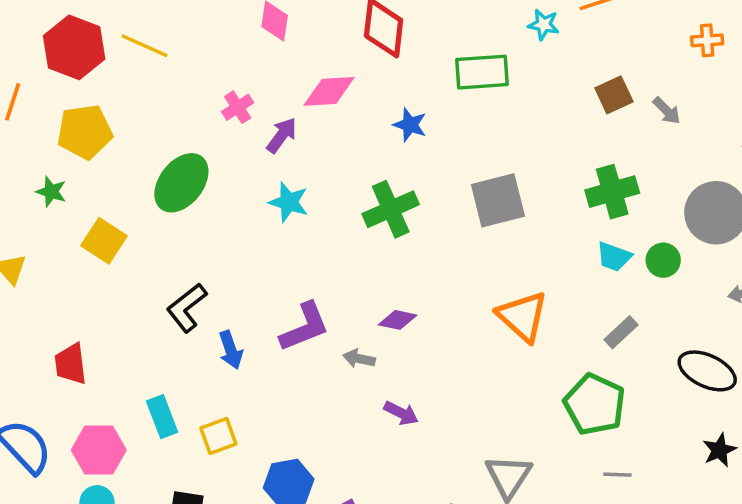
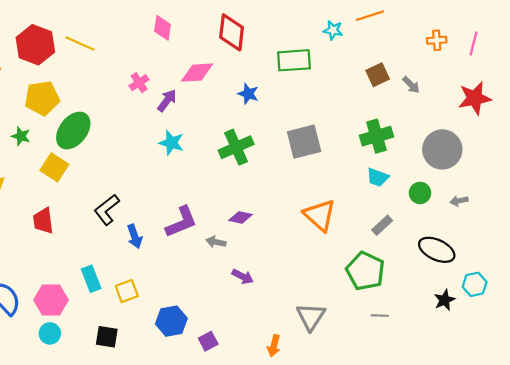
green ellipse: (181, 183) -> (73, 131), moved
green circle: (663, 260) -> (420, 193), moved
red trapezoid: (71, 364) -> (43, 221), moved

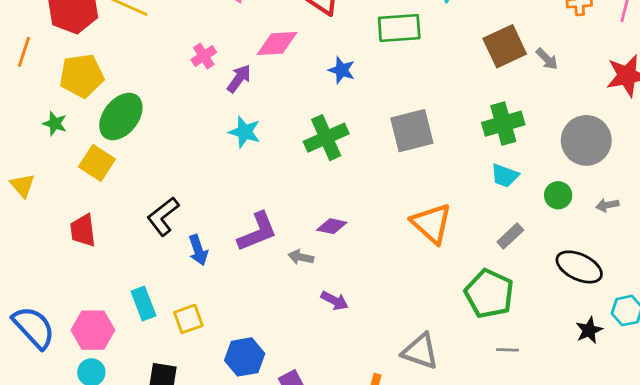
brown square: (378, 75) -> (505, 46), size x1.4
gray triangle: (311, 317) -> (420, 351), turned -44

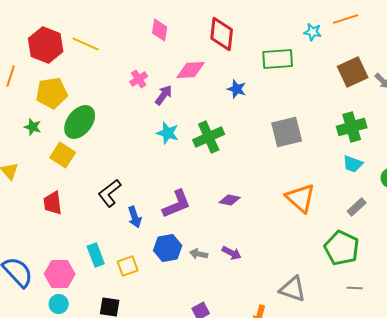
green cross: (326, 138) -> (209, 137), moved
gray arrow: (301, 257) -> (199, 254), moved
blue hexagon: (245, 357) -> (168, 248), moved

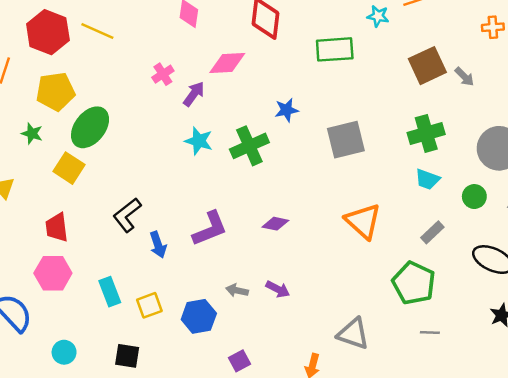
blue star: (237, 89) -> (287, 110), moved, turned -30
blue hexagon: (168, 248) -> (199, 316), moved
pink hexagon: (60, 274) -> (53, 273), moved

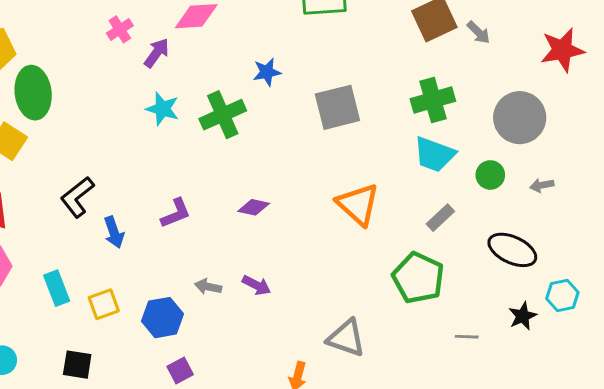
green ellipse: (90, 127) -> (33, 93), turned -45
cyan trapezoid: (427, 179) -> (434, 154), size x1.4
purple L-shape: (210, 229) -> (176, 213), size x0.7
gray line: (430, 332) -> (467, 337), moved
purple square: (240, 361) -> (180, 370), moved

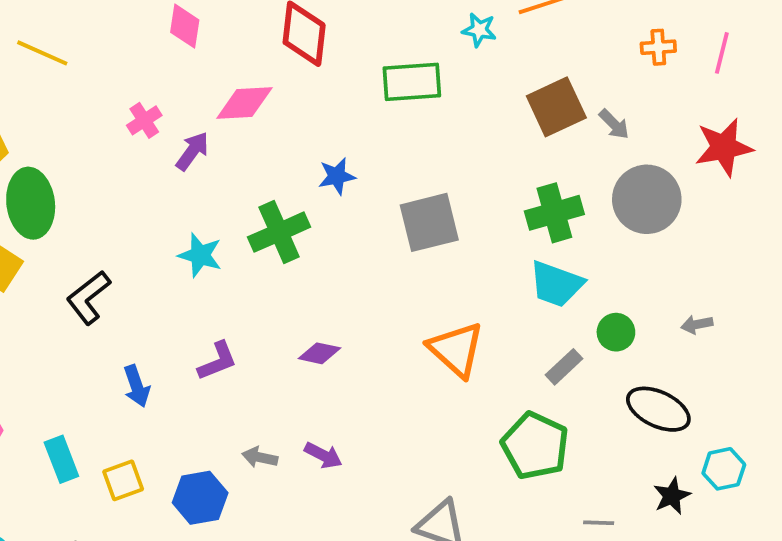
cyan star: (162, 109) -> (200, 255), moved
gray circle: (520, 118) -> (647, 199), moved
green circle: (490, 175) -> (616, 332), moved
black L-shape: (77, 197) -> (88, 297), moved

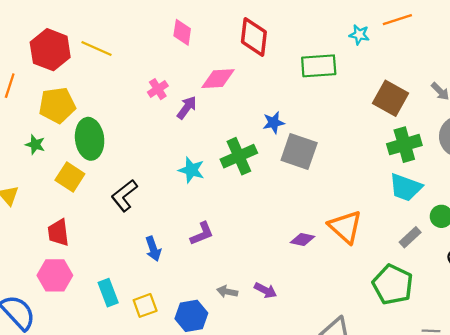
brown square: (556, 107) -> (390, 98), moved, turned -36
gray square: (429, 222) -> (299, 152), moved, turned 33
purple diamond: (319, 353) -> (303, 239), moved

